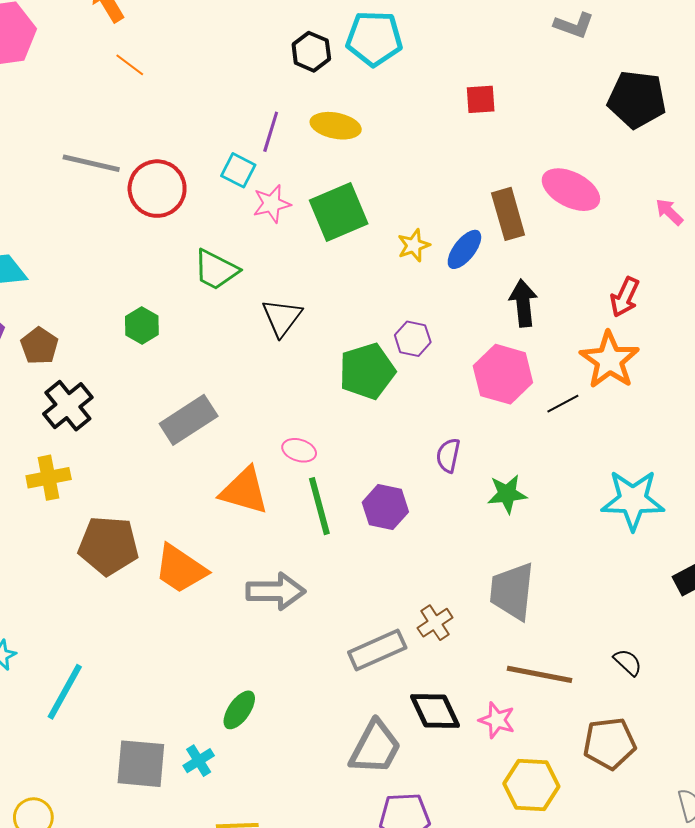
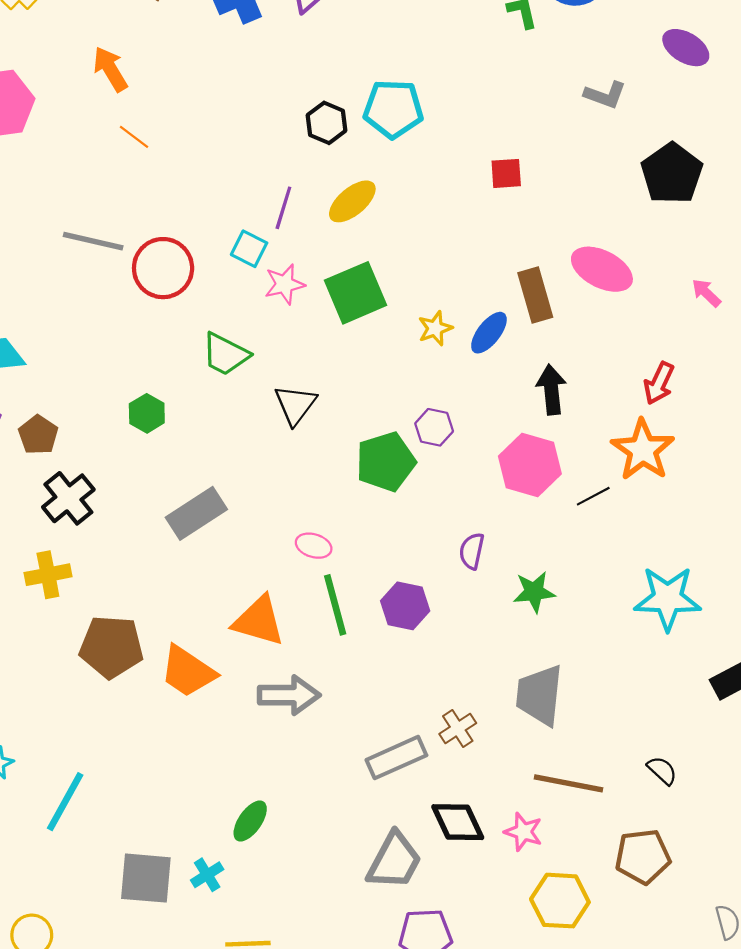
black pentagon: (637, 99) -> (672, 173), turned 30
yellow ellipse: (336, 126) -> (352, 201), turned -51
orange triangle: (244, 491) -> (259, 621), moved

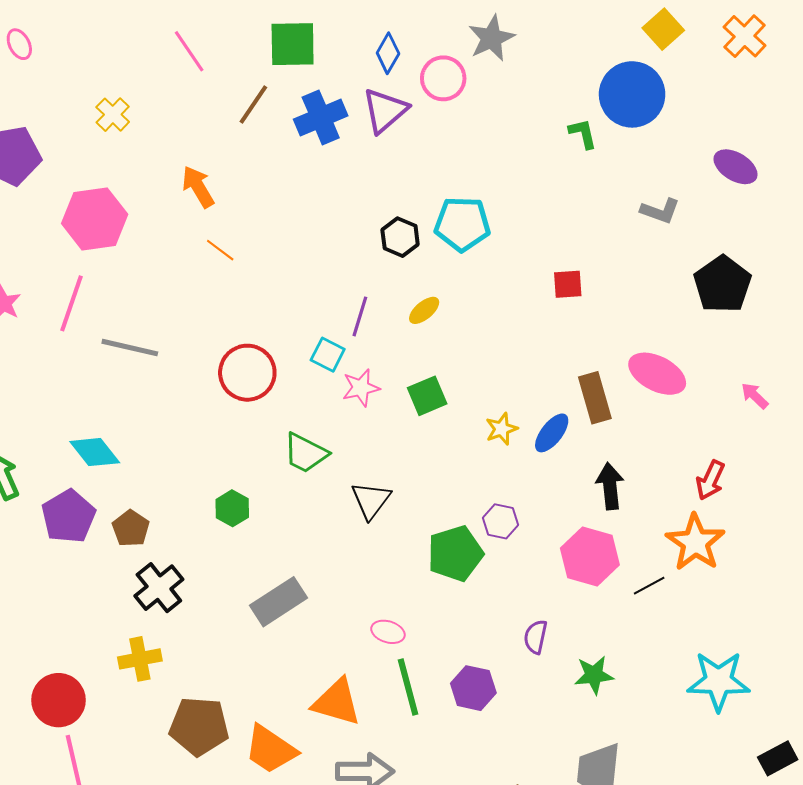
yellow ellipse: (352, 201) -> (424, 310), size x0.7
gray line: (93, 241) -> (130, 348), moved
green square: (356, 293) -> (427, 396), size x0.7

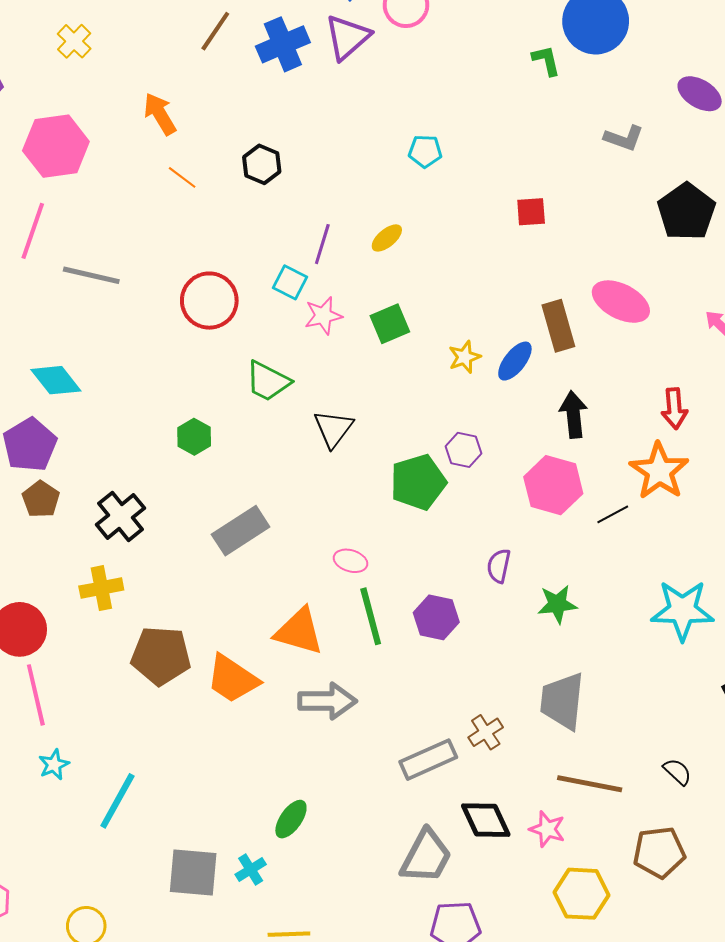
cyan pentagon: (462, 224) -> (425, 151), size x0.6
black hexagon: (400, 237) -> (262, 164), moved
red arrow: (710, 480) -> (674, 408), turned -30
brown pentagon: (131, 528) -> (41, 499), moved

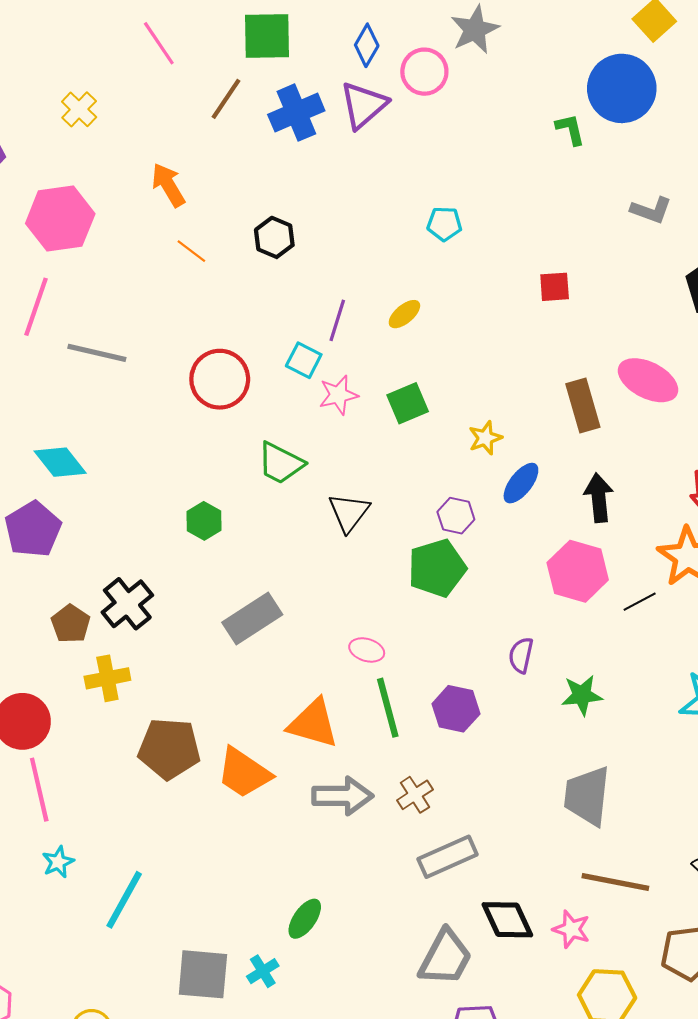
blue ellipse: (515, 361) -> (521, 483), moved
purple hexagon: (463, 450) -> (456, 516), moved
brown pentagon: (41, 499) -> (71, 624), moved
brown cross: (486, 732) -> (415, 795), moved

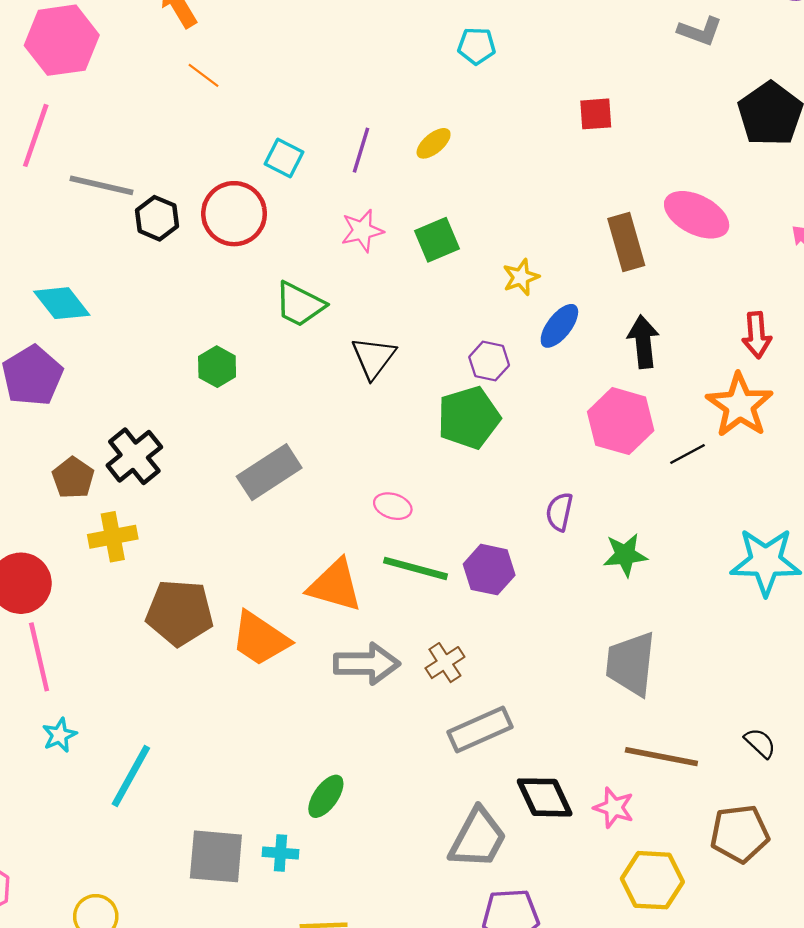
black hexagon: (274, 237) -> (157, 218), moved
cyan square: (304, 360) -> (284, 158), moved
green line: (388, 708) -> (415, 568), turned -60
cyan cross: (263, 971) -> (281, 853), turned 36

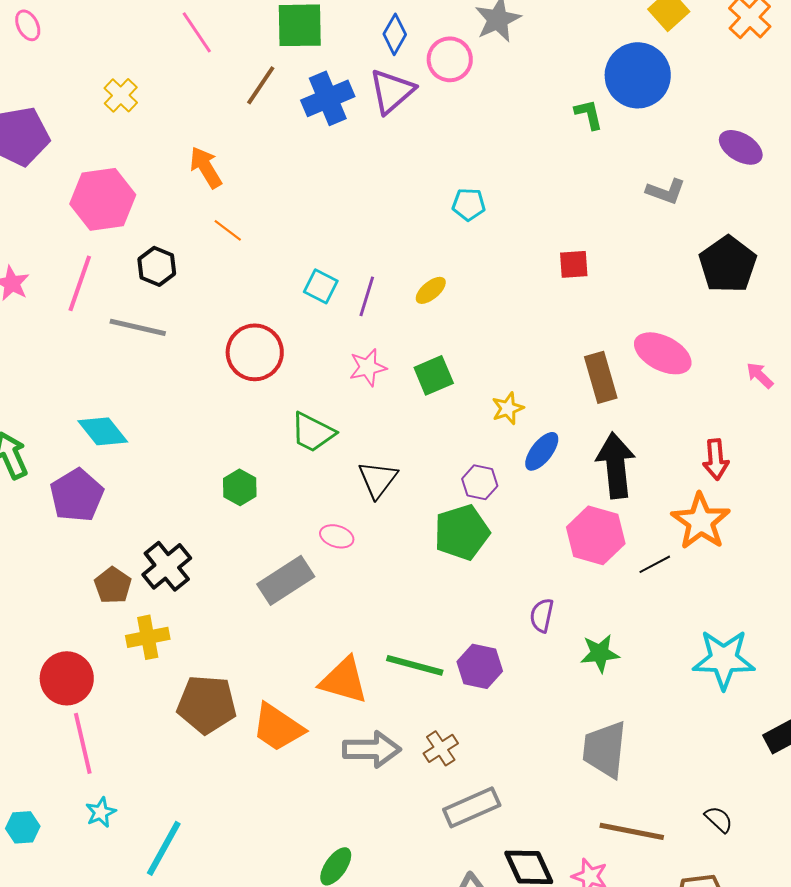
cyan square: (284, 158) -> (321, 286), moved
black hexagon: (157, 218) -> (157, 266), moved
black arrow: (643, 342) -> (616, 465), size x1.4
pink ellipse: (393, 506) -> (337, 536), moved

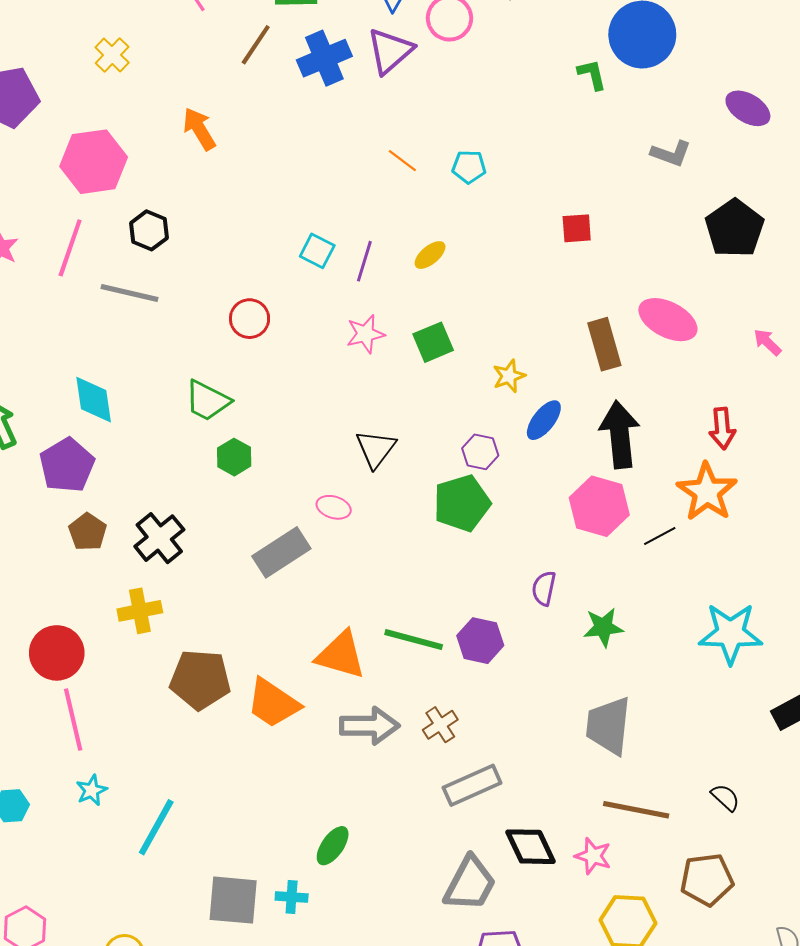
orange line: (228, 230) -> (402, 161), moved
red circle: (255, 352) -> (250, 319), size x0.7
cyan diamond: (103, 431) -> (94, 400), turned 30
green trapezoid: (313, 432) -> (207, 401), moved
brown pentagon: (113, 585) -> (87, 532), moved

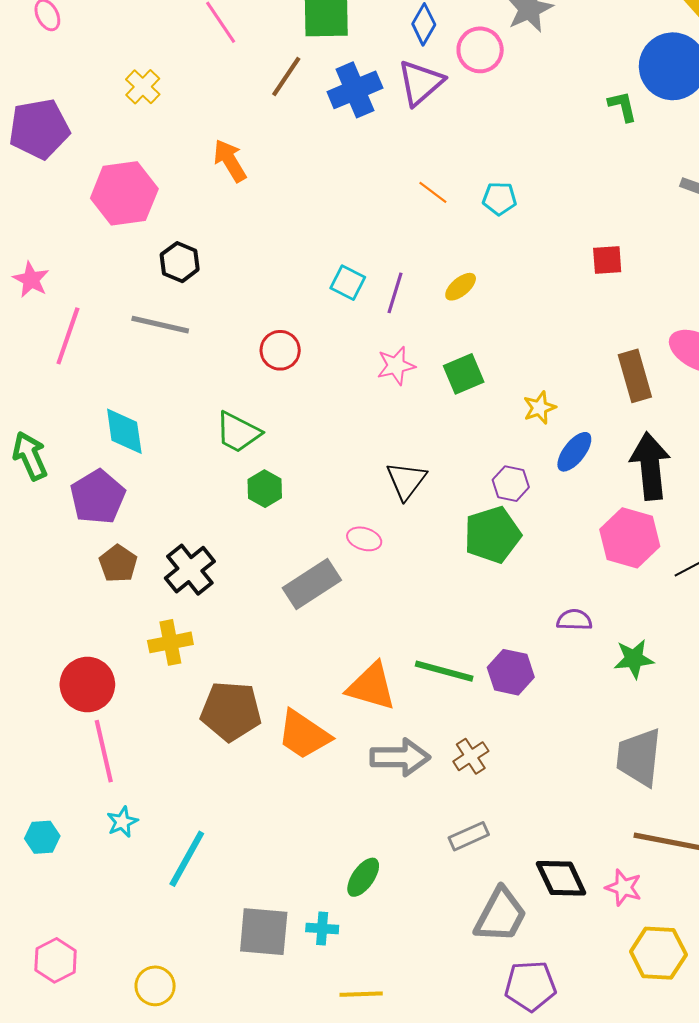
pink line: (70, 248) -> (68, 336), moved
purple semicircle: (544, 588) -> (574, 620), turned 80
gray rectangle: (472, 785) -> (469, 836), moved, size x0.7

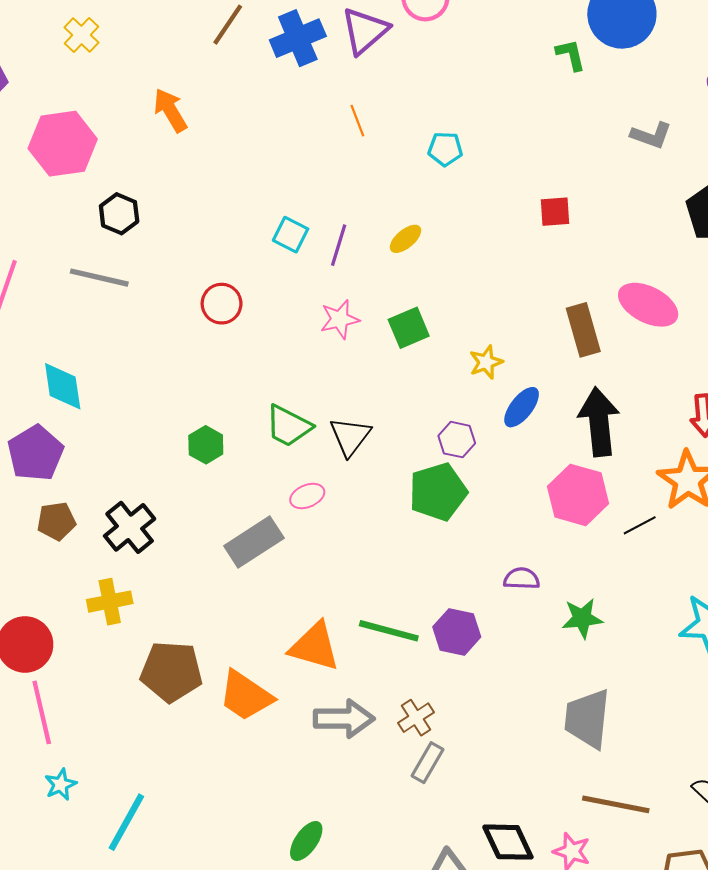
orange line: (433, 192) -> (357, 121), moved, turned 32
green trapezoid: (238, 432) -> (288, 426), moved
pink ellipse: (364, 539) -> (307, 496), turned -40
brown pentagon: (118, 564) -> (56, 521), turned 30
gray rectangle: (469, 836) -> (427, 763), moved, turned -36

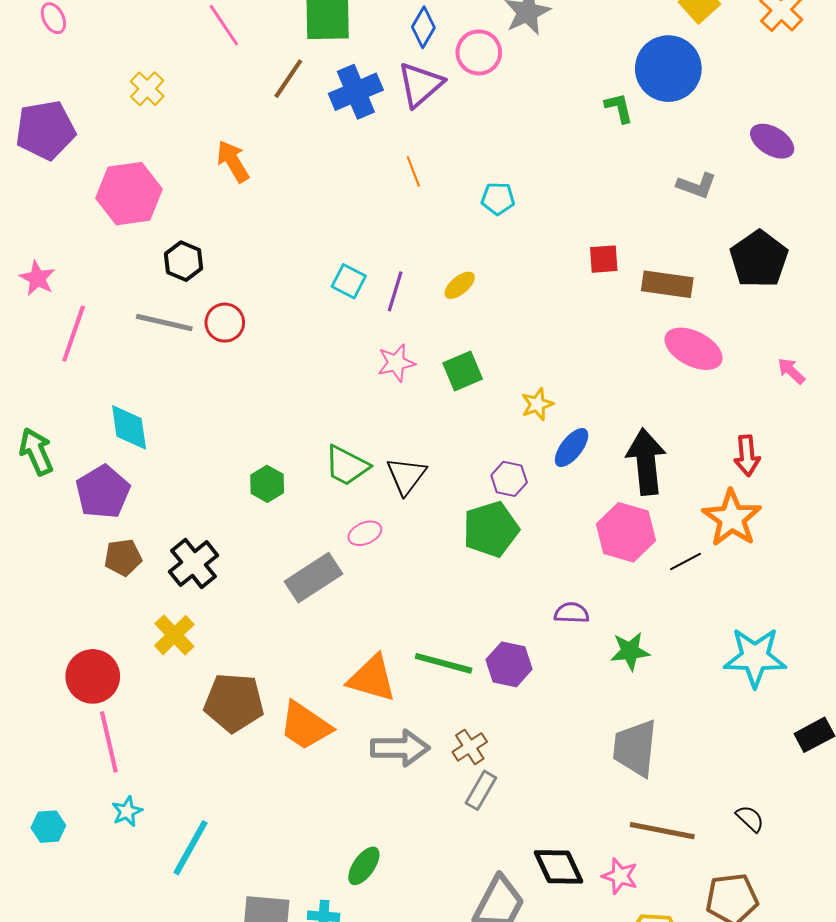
red circle: (222, 304) -> (225, 323), moved
brown rectangle: (583, 330) -> (667, 284), moved, turned -66
yellow cross: (110, 602) -> (174, 635), turned -33

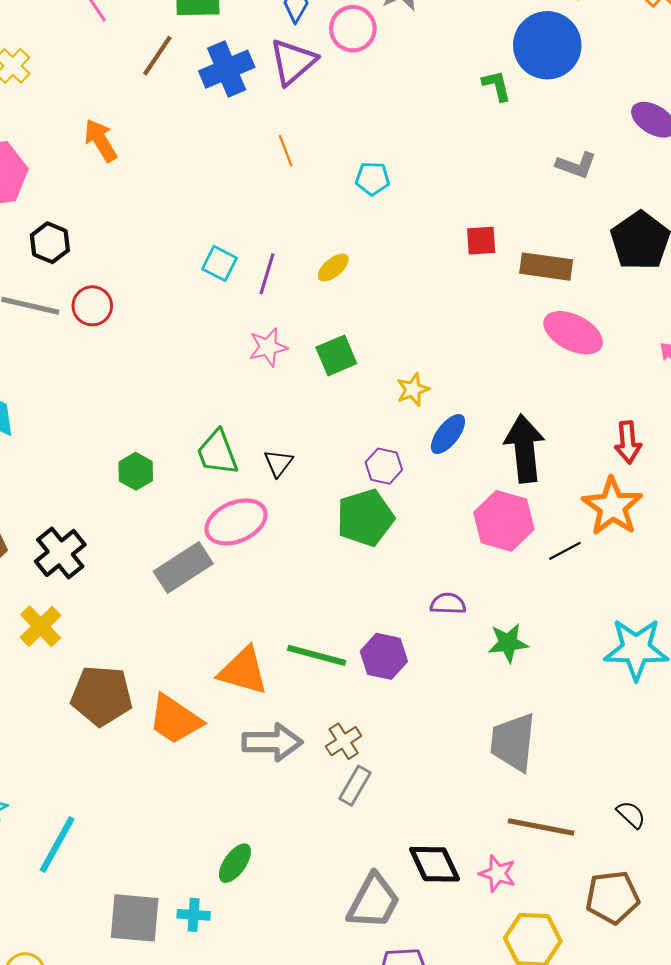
green trapezoid: (347, 466) -> (217, 453), turned 42
black triangle: (406, 476) -> (278, 463), size x0.7
pink ellipse: (365, 533) -> (236, 522), size x1.8

